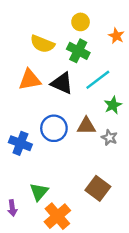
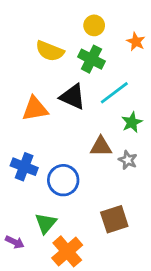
orange triangle: (30, 80) -> (35, 109), moved
blue circle: (54, 128) -> (63, 180), moved
brown square: (98, 188) -> (114, 219), turned 35
purple arrow: (12, 208) -> (15, 242), turned -56

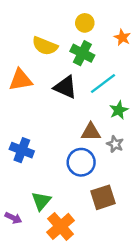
orange triangle: (35, 109) -> (21, 80), moved
blue circle: (63, 180) -> (81, 162), moved

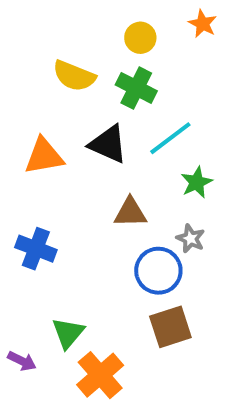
orange star: (122, 37) -> (203, 24), moved
orange triangle: (21, 80) -> (44, 156), moved
brown triangle: (91, 132) -> (130, 212), moved
blue circle: (81, 162) -> (158, 271), moved

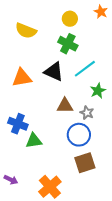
yellow semicircle: (74, 76) -> (26, 31), moved
gray star: (191, 239) -> (87, 113), moved
green triangle: (68, 333) -> (34, 141), moved, turned 42

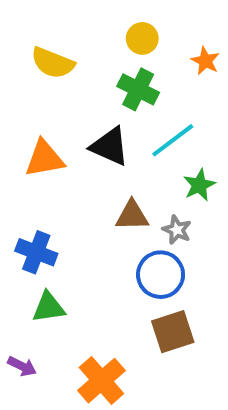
orange star: (101, 12) -> (205, 61), moved
green triangle: (34, 141) -> (49, 307), moved

